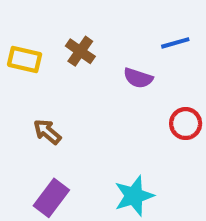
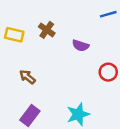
blue line: (175, 43) -> (108, 14), moved

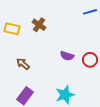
purple semicircle: (80, 46) -> (67, 56), moved

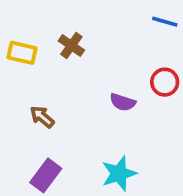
blue line: (90, 12) -> (165, 22), turned 32
red circle: (90, 60) -> (165, 82), moved

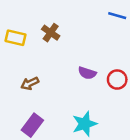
red circle: (165, 82) -> (117, 80), moved
brown arrow: (42, 117) -> (30, 83), turned -66

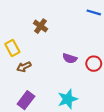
yellow rectangle: (15, 38) -> (12, 48), moved, turned 49

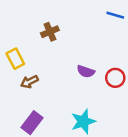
brown cross: (41, 26) -> (50, 32), turned 32

